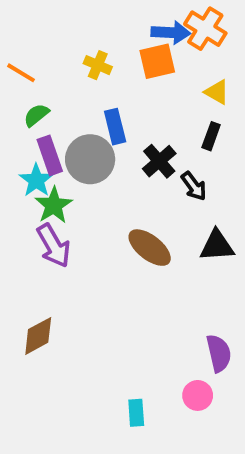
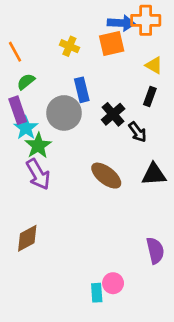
orange cross: (205, 29) -> (146, 20), turned -32
orange line: (21, 73) -> (15, 52), turned 30
purple rectangle: (50, 155) -> (18, 110), moved
pink circle: (198, 395) -> (113, 283), moved

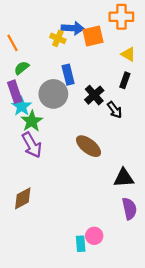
blue arrow: (121, 23) -> (73, 28), moved
black triangle: (154, 174) -> (124, 178), moved

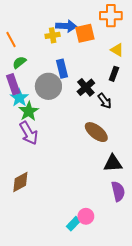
yellow cross: (58, 38) -> (53, 35), turned -32
brown ellipse: (89, 146) -> (96, 132), moved
cyan rectangle: (81, 244) -> (73, 224), turned 48

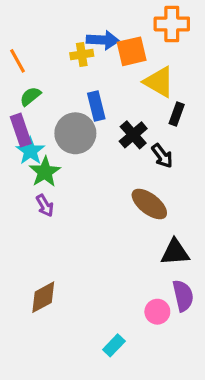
yellow triangle: (117, 50) -> (159, 82), moved, size x1.5
purple arrow: (29, 133) -> (45, 206), size x0.6
brown diamond: (20, 182) -> (43, 297), moved
pink circle: (86, 216) -> (157, 312), moved

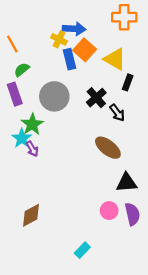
orange square: (132, 51) -> (85, 50), moved, turned -35
yellow cross: (82, 55) -> (59, 39), turned 35
blue rectangle: (96, 106) -> (69, 59), moved
cyan star: (30, 151) -> (22, 138), moved
pink circle: (157, 312) -> (109, 211), moved

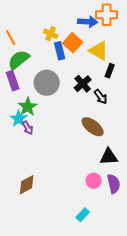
blue arrow: (74, 29) -> (88, 22), moved
green semicircle: (22, 70) -> (19, 60), size x1.6
cyan rectangle: (82, 250) -> (83, 215), moved

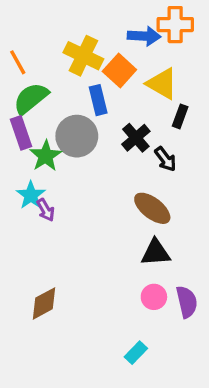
yellow cross: (51, 34) -> (83, 56), size x1.6
blue rectangle: (60, 51) -> (98, 100), moved
green star: (28, 107) -> (46, 156), moved
black triangle: (109, 157) -> (156, 253), moved

